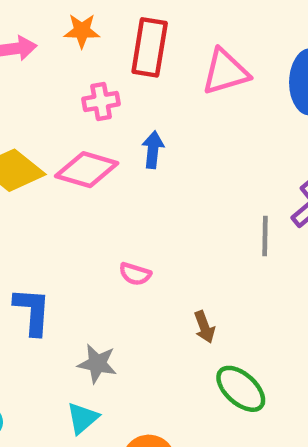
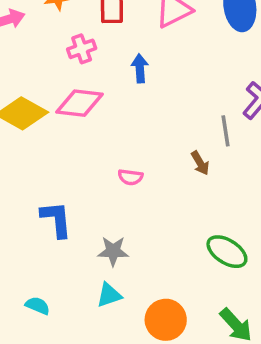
blue arrow: (153, 150) -> (140, 68), moved
brown arrow: (204, 327) -> (200, 163), moved
cyan triangle: (83, 418) -> (109, 295), turned 32

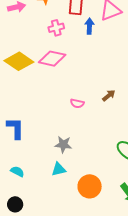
blue arrow: (140, 68) -> (89, 26), moved
brown arrow: (200, 163) -> (109, 96), moved, turned -104
blue L-shape: (56, 219) -> (15, 128), moved

